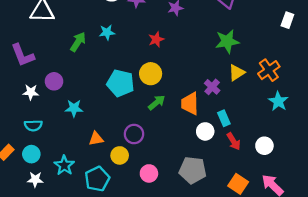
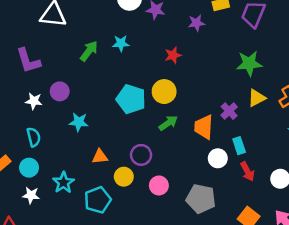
cyan semicircle: (33, 125) -> (34, 137), turned -108
pink circle: (149, 173) -> (159, 185), moved

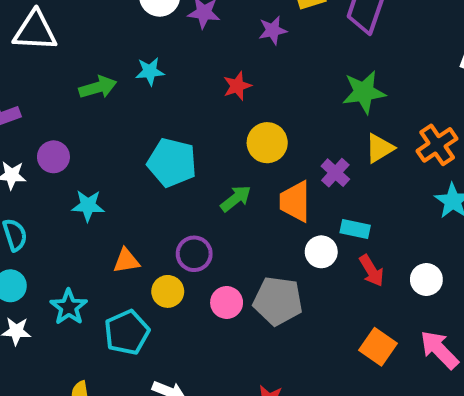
green arrow: (89, 51) -> (98, 87), turned 40
yellow circle: (164, 92) -> (267, 143), moved
cyan rectangle: (239, 146) -> (355, 229), turned -56
gray pentagon: (201, 199) -> (278, 301), moved

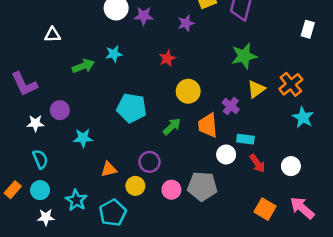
white triangle: (35, 31) -> (53, 35), moved, size x0.6

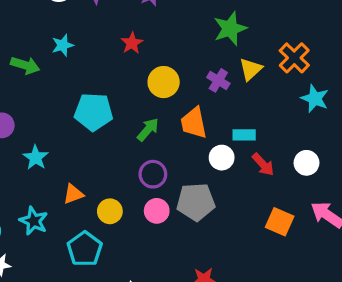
green arrow: (83, 66) -> (25, 65), turned 45
purple cross: (231, 106) -> (218, 80), moved
cyan star: (83, 138) -> (36, 158), turned -30
purple circle: (149, 162) -> (153, 174), moved
cyan star: (76, 200) -> (34, 221), moved

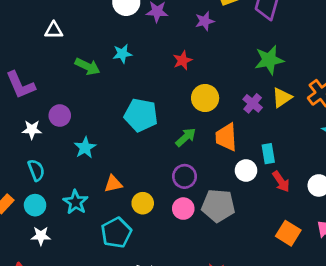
cyan rectangle: (244, 135) -> (268, 154), turned 72

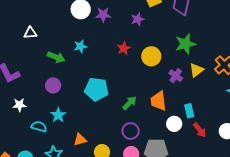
yellow circle: (205, 98) -> (151, 56), moved
purple circle: (60, 116) -> (53, 85), moved
cyan semicircle: (36, 170) -> (39, 127), moved, turned -49

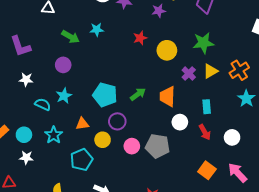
cyan pentagon: (96, 89) -> (105, 95), moved
cyan rectangle: (189, 111) -> (207, 107), moved
purple circle: (131, 131) -> (117, 121), moved

